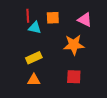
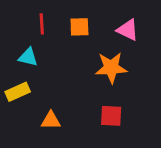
cyan triangle: (35, 28) -> (28, 57), moved
yellow rectangle: (34, 58) -> (18, 92), moved

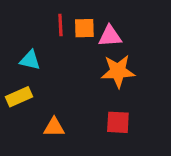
red line: (42, 24) -> (60, 25), moved
pink triangle: (128, 30) -> (110, 36), moved, turned -30

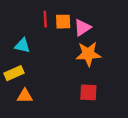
pink triangle: (110, 36) -> (82, 28), turned -30
orange triangle: (54, 127) -> (25, 96), moved

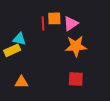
red line: (45, 19) -> (43, 24), moved
yellow rectangle: (14, 73) -> (12, 50), moved

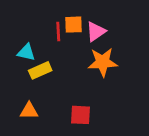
yellow rectangle: (12, 50) -> (40, 70), moved
red square: (76, 79) -> (80, 115), moved

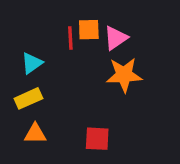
cyan triangle: (26, 52) -> (32, 63), turned -48
yellow rectangle: (40, 70) -> (28, 98), moved

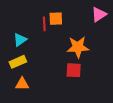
pink triangle: (116, 38) -> (99, 14), moved
red square: (97, 139) -> (74, 70), moved

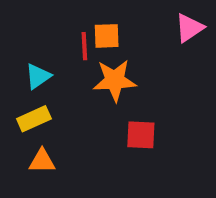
orange star: (78, 47) -> (115, 80), moved

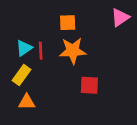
red line: (84, 46) -> (41, 51), moved
yellow rectangle: (34, 119) -> (22, 75), turned -30

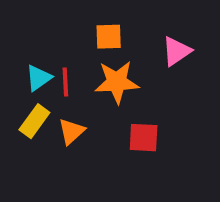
pink triangle: (120, 17) -> (176, 51), moved
orange triangle: (27, 102) -> (72, 131), moved, turned -42

